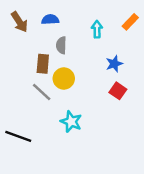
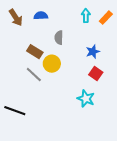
cyan arrow: (97, 29) -> (86, 16), moved
gray semicircle: (61, 45) -> (59, 38), moved
brown rectangle: (43, 64) -> (35, 52), turned -63
cyan star: (71, 122) -> (86, 99), moved

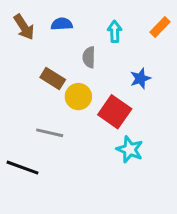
cyan arrow: (86, 16) -> (115, 32), moved
red square: (96, 74) -> (115, 112), moved, size x1.5
gray line: (34, 75) -> (50, 133), moved, turned -30

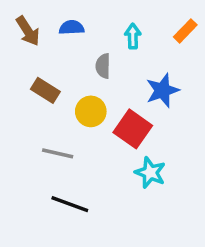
brown rectangle: (53, 78) -> (45, 90), moved
blue star: (140, 78) -> (162, 90), size x1.4
black line: (22, 168) -> (70, 204), moved

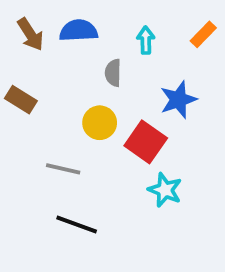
blue semicircle: (72, 27) -> (79, 31), size x1.4
brown rectangle: (45, 90) -> (21, 100), moved

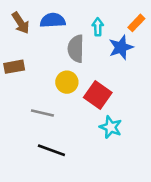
gray semicircle: (113, 73) -> (76, 49), size x1.5
brown rectangle: (21, 100) -> (14, 67), turned -42
blue star: (178, 100) -> (121, 47), moved

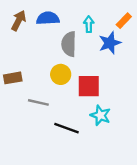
brown arrow: (21, 23) -> (19, 21), turned -120
brown rectangle: (14, 67) -> (13, 78), moved
red square: (98, 95) -> (89, 86), turned -35
black line: (51, 150) -> (67, 128), moved

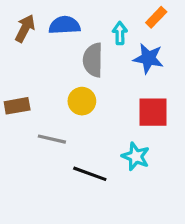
orange rectangle: (124, 21) -> (156, 17), moved
blue star: (110, 43) -> (148, 58), turned 30
red square: (89, 86) -> (153, 112), moved

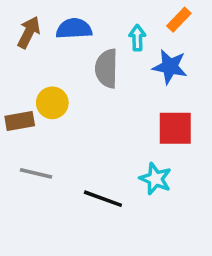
yellow circle: (82, 101) -> (52, 103), moved
gray line: (52, 139) -> (36, 173), moved

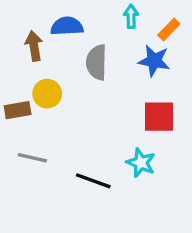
orange rectangle: (179, 20) -> (169, 30), moved
brown arrow: (29, 32) -> (34, 46), moved, turned -36
cyan arrow: (137, 38) -> (131, 16), moved

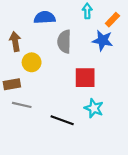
brown arrow: (34, 46) -> (15, 42), moved
brown rectangle: (18, 110) -> (12, 84), moved
red square: (159, 117) -> (85, 78), moved

